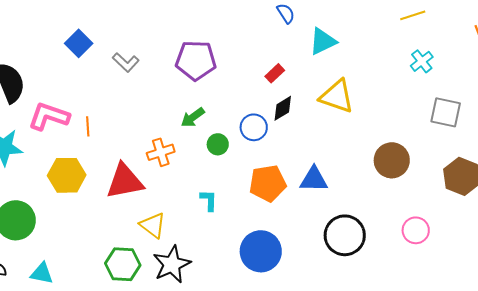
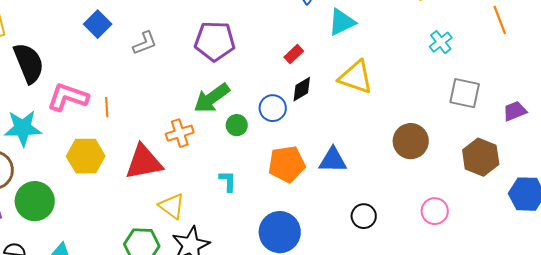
gray L-shape: (126, 62) -> (145, 43), turned -64
green arrow: (193, 117) -> (212, 98), size x1.5
black circle: (345, 235) -> (364, 216), size x0.6

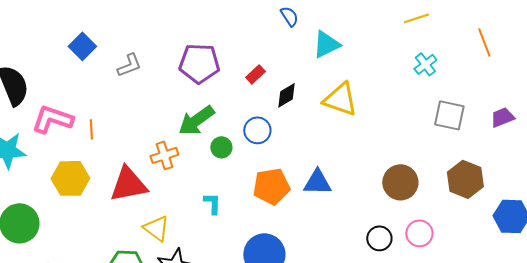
red rectangle: (294, 54) -> (255, 74), moved
black diamond: (302, 89) -> (286, 95), moved
purple trapezoid: (515, 111) -> (502, 117), moved
brown circle: (411, 141) -> (400, 182), moved
black circle: (364, 216) -> (379, 238), moved

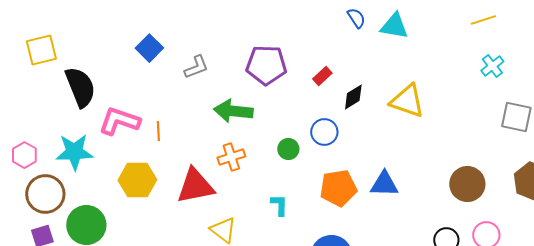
cyan triangle: (326, 44) -> (394, 26), moved, turned 36
green arrow: (196, 120) -> (233, 111), moved, turned 42

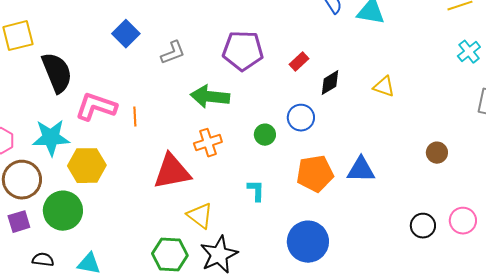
yellow triangle: (407, 101) -> (384, 87), size x0.6
yellow hexagon: (137, 180) -> (87, 166), moved
brown circle: (467, 184) -> (437, 153), moved, size x0.6

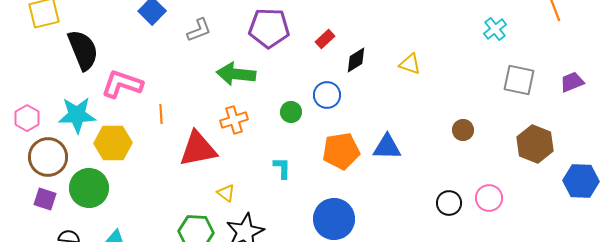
orange line: (135, 117) -> (161, 114), moved
yellow triangle: (200, 216) -> (226, 193), size x0.7
purple square: (19, 222) -> (45, 199), turned 35

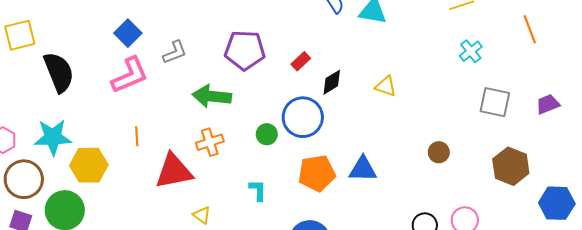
pink L-shape: (122, 84) -> (130, 75), moved, turned 138
blue circle: (327, 95) -> (303, 117), size x1.5

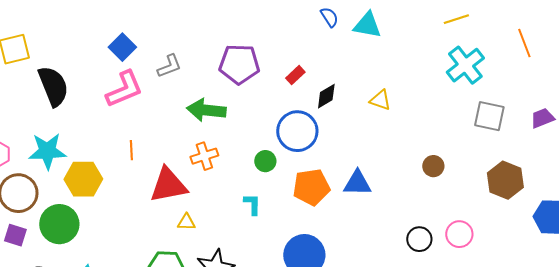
cyan cross: (471, 51) -> (465, 65), size x1.6
green circle: (267, 134) -> (265, 161), moved
yellow triangle: (202, 215) -> (186, 222), moved, turned -36

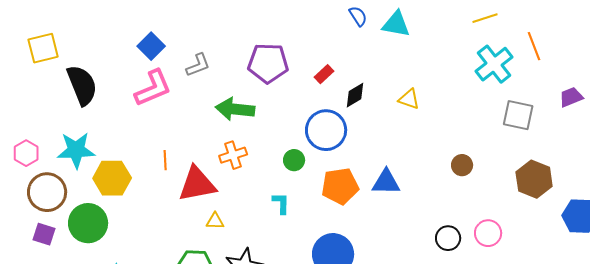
orange line: (524, 43) -> (534, 46), moved
purple trapezoid: (542, 118) -> (571, 97), moved
orange line: (131, 150) -> (165, 160), moved

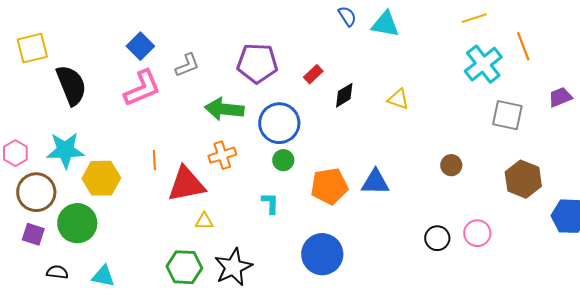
blue circle: (326, 130) -> (279, 123), moved

